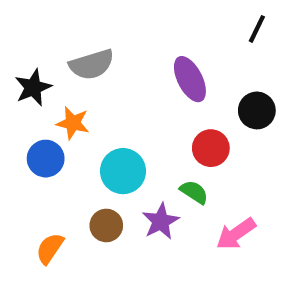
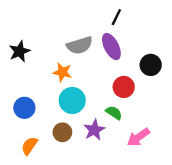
black line: (257, 29) -> (116, 17), moved
gray semicircle: (92, 64) -> (80, 45), moved
orange star: (73, 123) -> (62, 72), moved
blue circle: (46, 159) -> (24, 108), moved

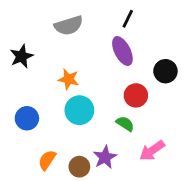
gray semicircle: (80, 45) -> (69, 25), moved
purple star: (94, 130) -> (105, 157), moved
brown circle: (62, 132) -> (79, 167), moved
orange semicircle: (29, 146) -> (47, 160), moved

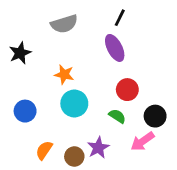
black circle: (165, 71) -> (155, 116), moved

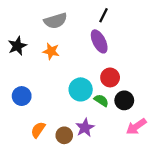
orange star: (64, 74) -> (51, 51), moved
cyan circle: (74, 103) -> (81, 89), moved
black circle: (155, 116) -> (124, 100), moved
pink arrow: (142, 141) -> (136, 127), moved

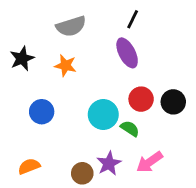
blue circle: (22, 96) -> (42, 112), moved
black circle: (124, 100) -> (173, 102), moved
pink arrow: (136, 127) -> (149, 162), moved
orange semicircle: (38, 130) -> (29, 166), moved, turned 35

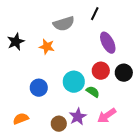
gray semicircle: (71, 26) -> (64, 24), moved
purple ellipse: (127, 53) -> (108, 43), moved
blue circle: (42, 112) -> (39, 88), moved

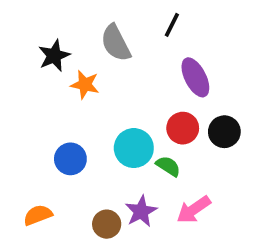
gray semicircle: (64, 24) -> (116, 43), turned 80
black star: (16, 42) -> (54, 56), moved

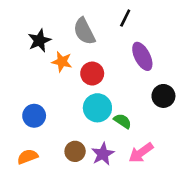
red circle: (183, 128) -> (92, 74), moved
blue circle: (70, 159) -> (34, 116), moved
brown circle: (107, 224) -> (75, 151), moved

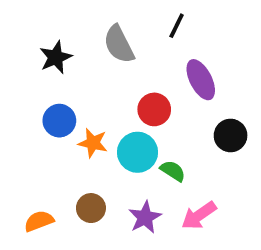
orange star: (62, 62) -> (93, 143), moved
red circle: (92, 74) -> (154, 109), moved
blue circle: (34, 116) -> (59, 121), moved
brown circle: (75, 151) -> (91, 208), moved

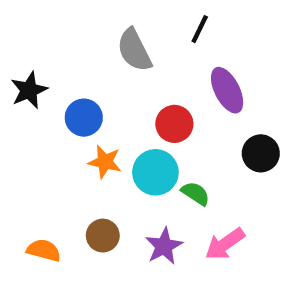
black star: (56, 57) -> (29, 90), moved
blue circle: (59, 121) -> (84, 118), moved
orange semicircle: (39, 221) -> (44, 250), turned 36

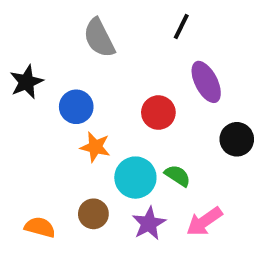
gray semicircle: (134, 50) -> (99, 38), moved
cyan circle: (155, 172) -> (135, 178), moved

